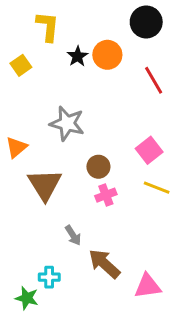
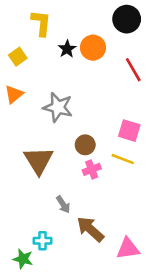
orange triangle: (16, 147) -> (14, 94), moved
pink square: (149, 150) -> (129, 131), turned -35
yellow line: (157, 188) -> (123, 159), moved

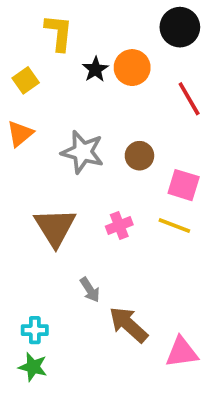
brown circle: (85, 145) -> (139, 156), moved
pink cross: (92, 169) -> (119, 225), moved
cyan cross: (42, 241) -> (35, 330), moved

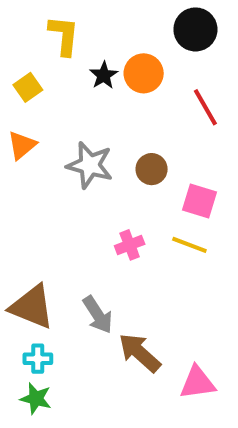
brown triangle: (55, 227) -> (32, 307), moved, turned -36
gray arrow: (90, 290) -> (98, 315), size x1.4

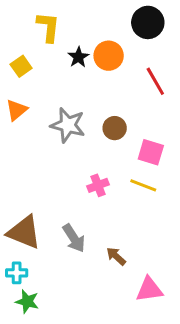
brown arrow: (140, 353) -> (116, 256), moved, size x0.6
cyan cross: (38, 359) -> (17, 273), moved

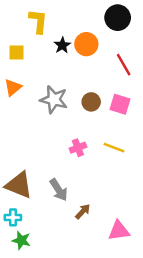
yellow square: (21, 66) -> (17, 53), turned 35
pink square: (151, 152) -> (120, 104), moved
brown arrow: (116, 256) -> (83, 211), moved, turned 91

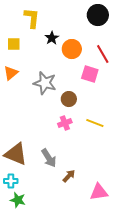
orange circle: (86, 44) -> (72, 49), moved
brown circle: (91, 102) -> (69, 99), moved
pink square: (120, 104) -> (90, 74), moved

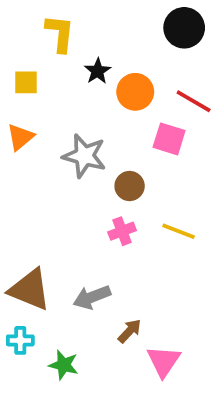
red line: (103, 54) -> (194, 101), turned -30
gray arrow: (49, 158) -> (92, 297), turned 102
pink triangle: (99, 192) -> (163, 361), moved, turned -48
green star: (18, 200) -> (64, 365), moved

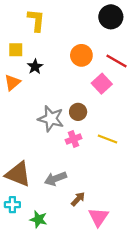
black star: (98, 71) -> (35, 67), moved
pink square: (169, 139) -> (102, 84), turned 30
gray star: (84, 156) -> (51, 119), moved

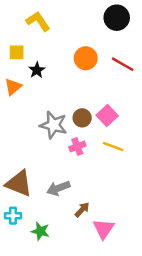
yellow L-shape: (36, 20) -> (38, 21), turned -40
pink square: (102, 84) -> (107, 115), moved

